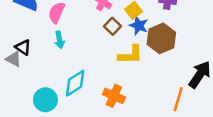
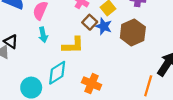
blue star: (139, 26) -> (104, 26), moved
yellow L-shape: (130, 55) -> (73, 45), moved

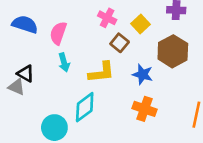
blue star: (104, 26) -> (143, 74), moved
orange cross: (92, 84) -> (144, 109), moved

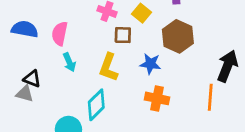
brown square: (120, 43) -> (123, 35), turned -30
yellow L-shape: (101, 72) -> (108, 67), turned 124

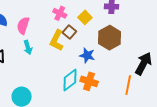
brown square: (123, 35) -> (69, 32), turned 32
yellow L-shape: (108, 67) -> (57, 40), moved
cyan diamond: (96, 105) -> (70, 80), moved

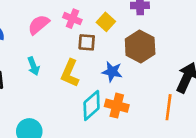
pink semicircle: (23, 26) -> (39, 25), moved, turned 36
brown square: (69, 32) -> (87, 42), turned -32
yellow L-shape: (57, 40) -> (70, 73), moved

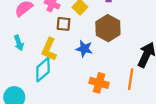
cyan diamond: (92, 105) -> (43, 70), moved
orange cross: (117, 106) -> (99, 83), moved

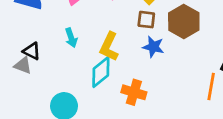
brown square: (64, 24) -> (146, 20), moved
orange cross: (99, 83) -> (134, 92), moved

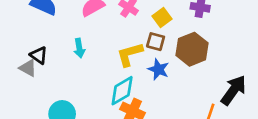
yellow L-shape: (109, 47) -> (130, 54), moved, turned 40
cyan diamond: (101, 72) -> (122, 91), moved

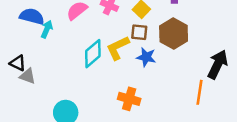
cyan arrow: (79, 48) -> (47, 29), moved, turned -138
black triangle: (39, 55) -> (18, 63), moved
cyan diamond: (122, 91) -> (93, 54), moved

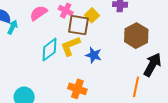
brown square: (139, 32) -> (78, 25), moved, size x1.5
brown hexagon: (174, 34) -> (136, 36), moved

